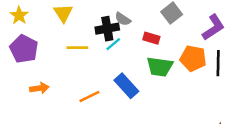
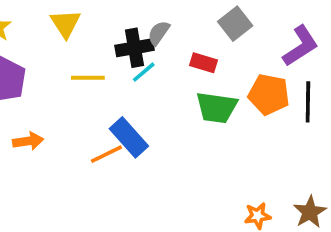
gray semicircle: (123, 19) -> (159, 33), turned 91
blue rectangle: (126, 86) -> (129, 137), moved

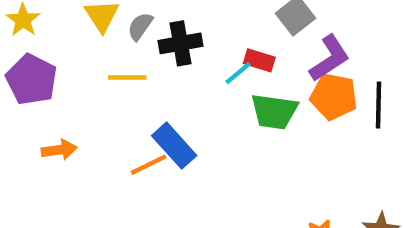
gray semicircle: (159, 33) -> (140, 26), moved
purple L-shape: (301, 46) -> (330, 58), moved
cyan line: (144, 72) -> (238, 73), moved

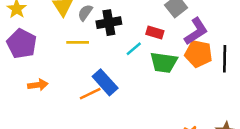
cyan line: (238, 73) -> (134, 49), moved

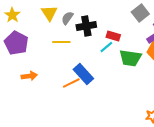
red rectangle: (155, 33) -> (113, 36), moved

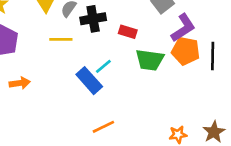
cyan line: (106, 47) -> (103, 66), moved
orange line: (71, 83) -> (103, 127), moved

